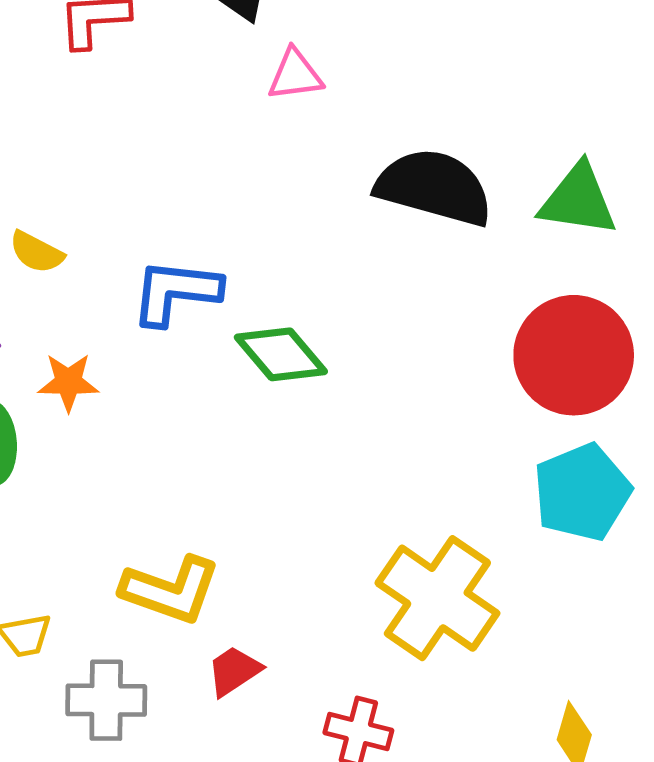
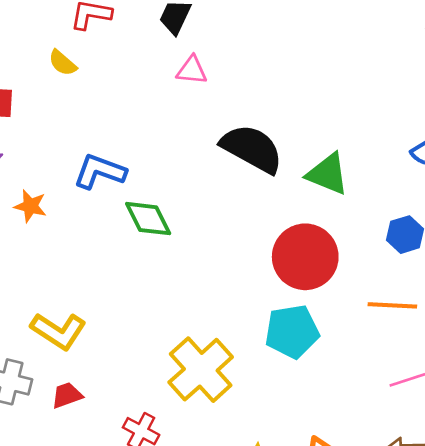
yellow semicircle: (36, 252) -> (63, 63), moved
red trapezoid: (234, 671) -> (67, 395), moved

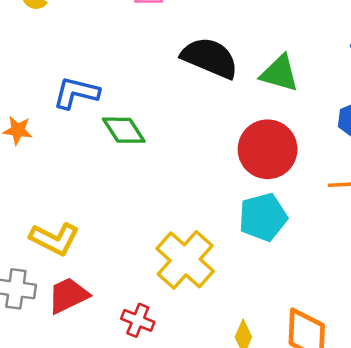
red trapezoid: (67, 395) -> (68, 295), size x1.5

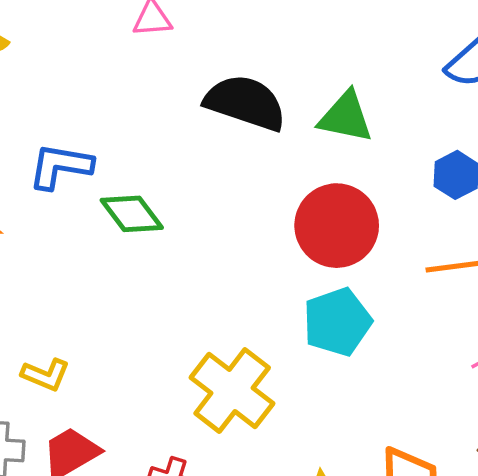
yellow L-shape: (55, 239) -> (45, 375), size x0.7

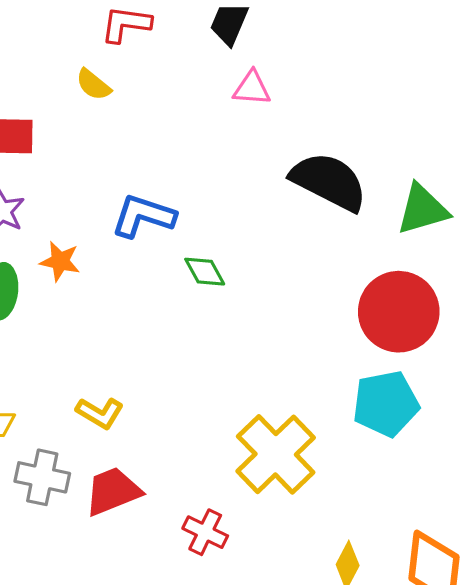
green triangle: (346, 117) -> (423, 209), turned -36
green diamond: (132, 214) -> (205, 272), size x0.7

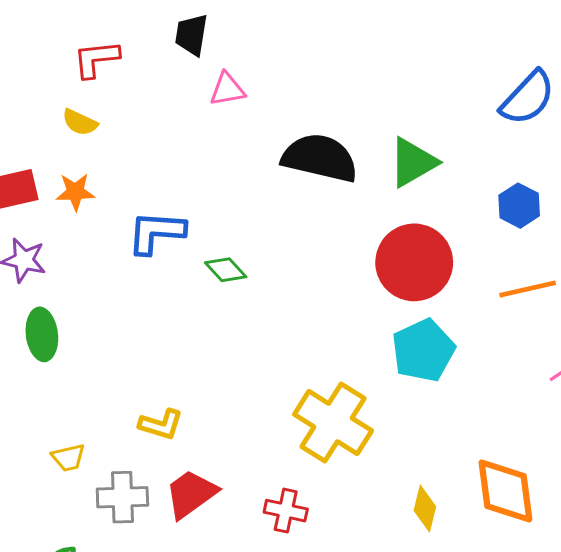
orange star: (60, 261) -> (75, 192), moved

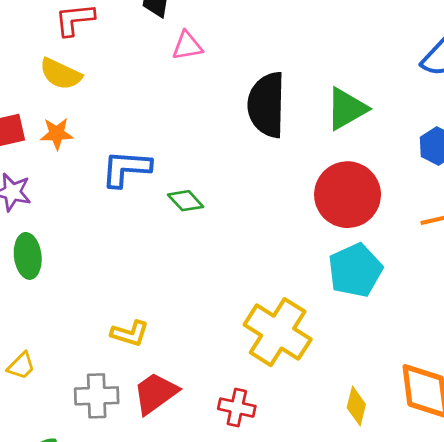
yellow semicircle: (80, 122) -> (61, 74), size x1.4
black semicircle: (320, 158) -> (267, 105), turned -102
yellow trapezoid: (68, 458) -> (21, 366), moved, turned -32

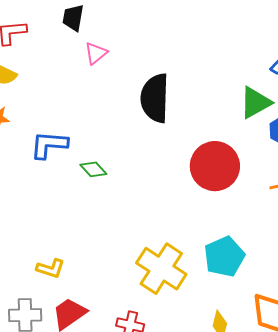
pink triangle: (187, 46) -> (96, 53), turned -30
green triangle: (347, 109) -> (255, 103), moved
cyan pentagon: (355, 270) -> (224, 257), moved

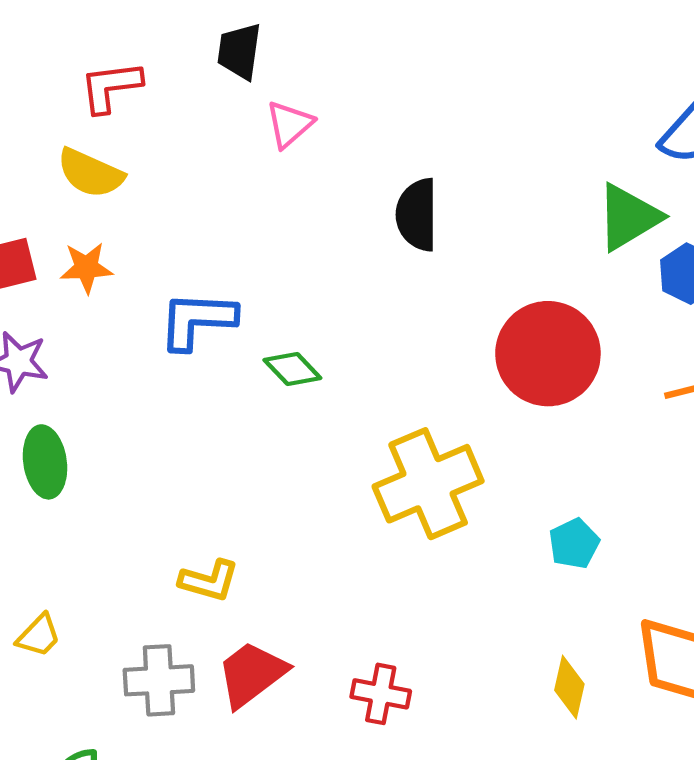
black semicircle: (155, 98) -> (417, 215), size x0.7
cyan pentagon: (224, 257) -> (574, 543), size x0.6
yellow cross: (161, 269) -> (428, 484), moved, turned 36

